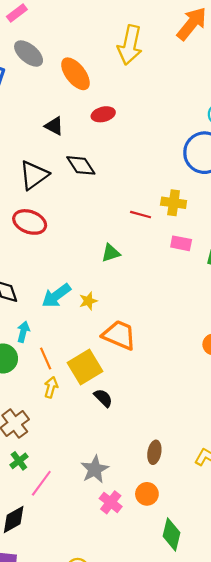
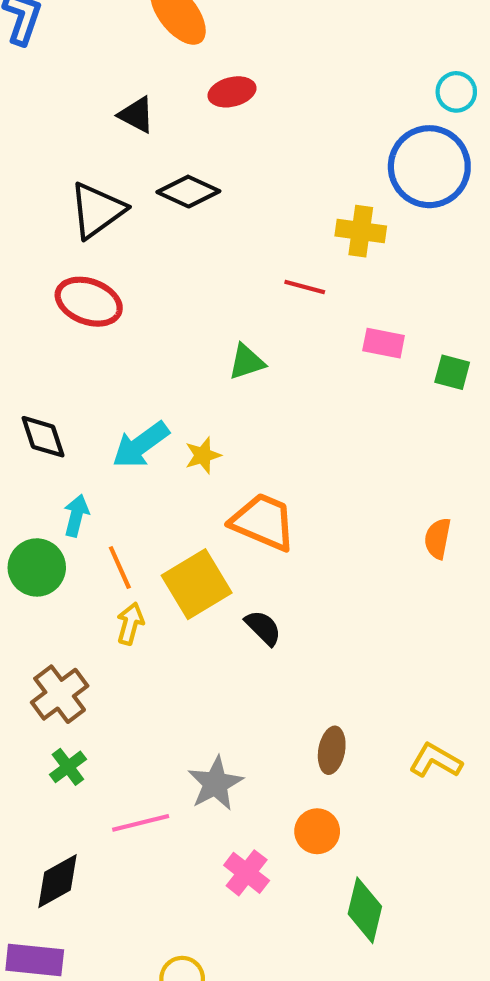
black diamond: (81, 165) -> (188, 192), turned -32
yellow cross: (174, 203) -> (361, 231), moved
black semicircle: (103, 398) -> (263, 628), moved
pink line: (41, 483) -> (141, 823), moved, turned 40
pink cross: (111, 502) -> (247, 873), moved

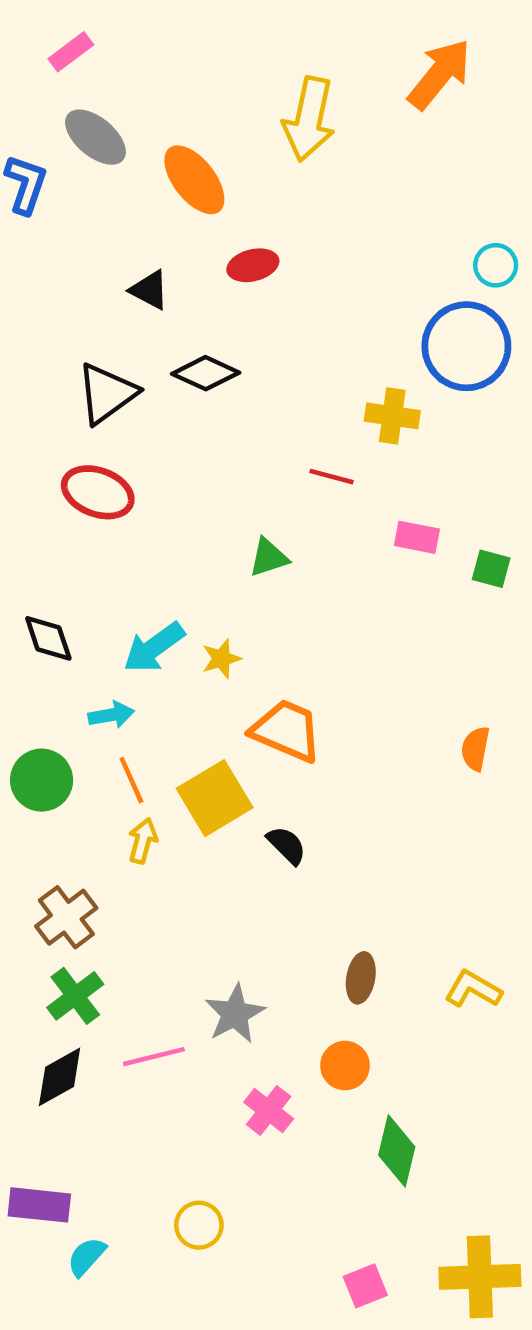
cyan arrow: (76, 516) -> (111, 715), moved, turned 66
green cross: (68, 767) -> (75, 996), size x1.4
black diamond: (58, 881) -> (60, 1077), moved

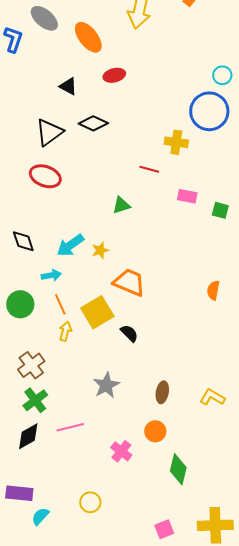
gray star: (235, 1014) -> (106, 385), moved

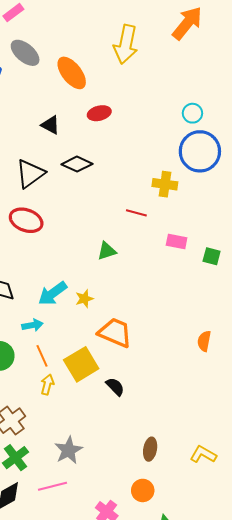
cyan circle: (222, 75) -> (192, 113), moved
gray star: (106, 385) -> (68, 450), moved

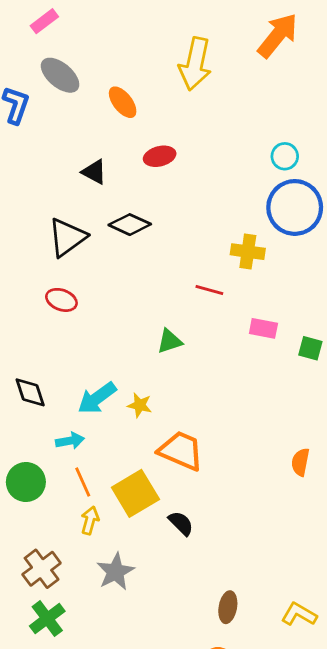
orange ellipse: (72, 73) -> (123, 102), size x0.7
red ellipse: (26, 220) -> (61, 300), size x0.7
yellow star: (84, 299) -> (140, 405), turned 30
gray star: (68, 450) -> (115, 572), moved

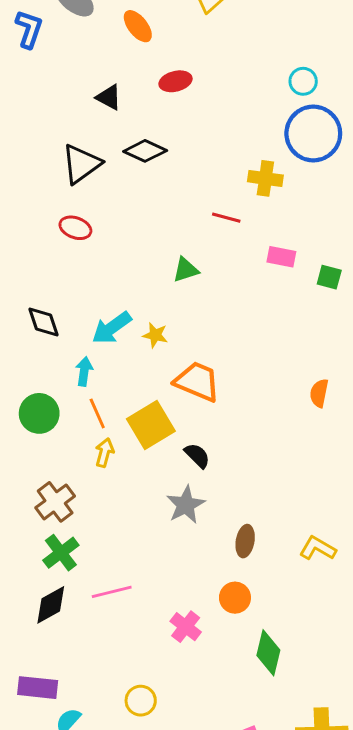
cyan arrow: (70, 441) -> (84, 371), turned -72
gray star: (115, 572) -> (186, 505), moved

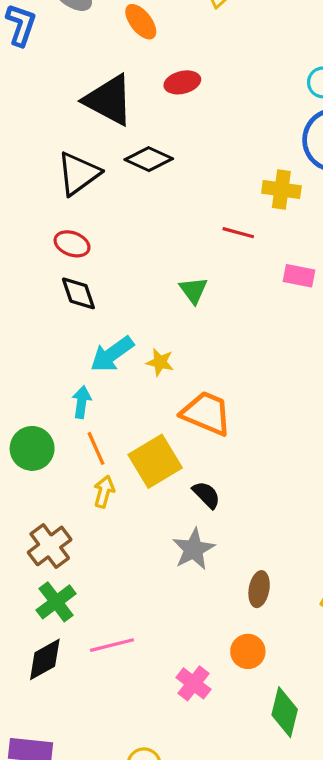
black triangle: (109, 97) -> (109, 100), size x1.8
green triangle: (186, 270) -> (194, 290), turned -48
black diamond: (44, 322) -> (78, 293), moved

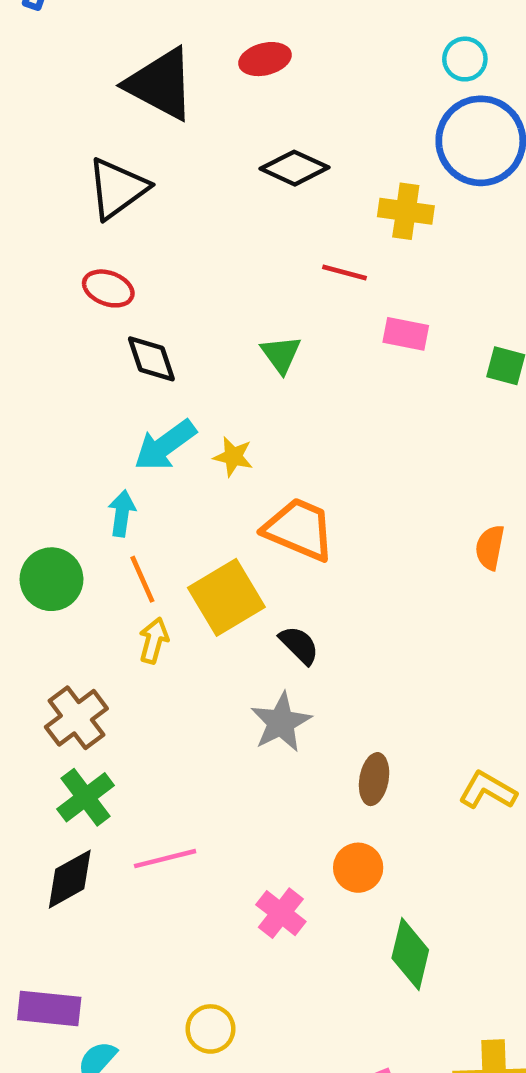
black diamond: (149, 159) -> (295, 168), moved
pink rectangle: (299, 276) -> (406, 334), moved
black diamond: (78, 293) -> (151, 359), moved

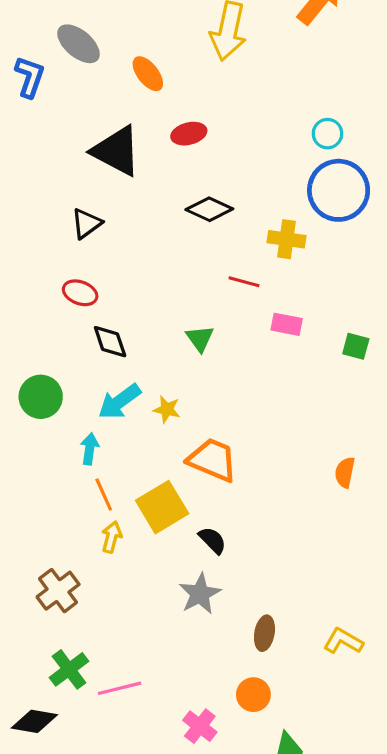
black triangle: (117, 189) -> (86, 223), size x0.7
green circle: (51, 579) -> (41, 397), moved
green cross: (86, 797) -> (69, 669), moved
black diamond: (70, 879) -> (34, 721), moved, turned 39

